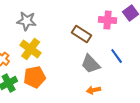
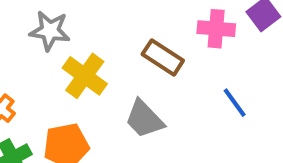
yellow cross: (31, 49) -> (85, 76), moved
gray trapezoid: (91, 64) -> (144, 119), moved

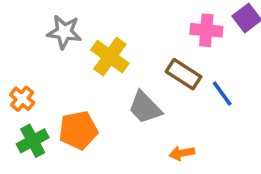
brown rectangle: (163, 57) -> (184, 74), moved
yellow cross: (85, 76) -> (110, 57), moved

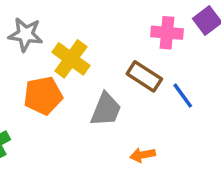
gray trapezoid: (145, 107) -> (106, 110), turned -114
orange pentagon: (78, 130) -> (43, 96), moved

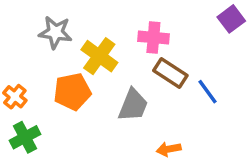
pink cross: (167, 33) -> (153, 38), moved

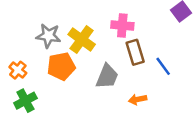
gray star: (55, 32) -> (48, 36), moved
brown rectangle: (170, 73) -> (135, 52), turned 40
orange arrow: (169, 149) -> (138, 99), moved

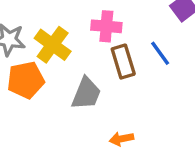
blue line: (163, 66) -> (160, 53), moved
orange arrow: (138, 99) -> (121, 139), moved

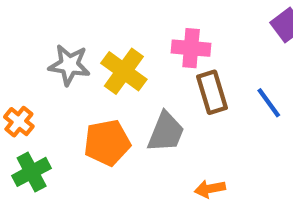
blue line: (160, 53) -> (269, 103), moved
orange pentagon: (26, 80) -> (107, 143), moved

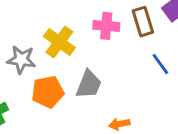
gray star: (69, 65) -> (21, 60), moved
brown rectangle: (212, 92) -> (143, 22), moved

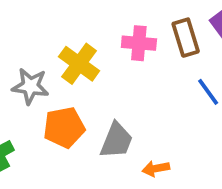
gray trapezoid: (89, 84) -> (116, 140), moved

